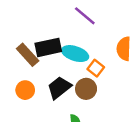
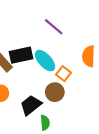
cyan ellipse: (75, 54) -> (45, 61), turned 30
black trapezoid: (59, 88) -> (31, 105), moved

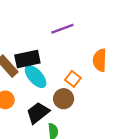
purple line: (54, 27) -> (62, 29), turned -60
cyan ellipse: (45, 61) -> (36, 77), moved

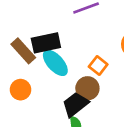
black trapezoid: (38, 113) -> (75, 104), moved

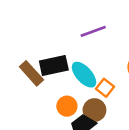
cyan ellipse: (55, 63) -> (84, 75), moved
orange circle: (21, 90) -> (67, 106), moved

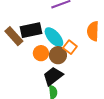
orange circle: (67, 106) -> (41, 53), moved
brown circle: (94, 110) -> (58, 55), moved

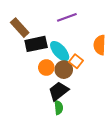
brown rectangle: (14, 36) -> (20, 28), moved

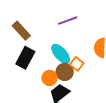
black rectangle: (36, 44) -> (25, 58), moved, turned -50
orange circle: (46, 68) -> (49, 78), moved

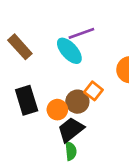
cyan ellipse: (61, 54) -> (69, 51), moved
black rectangle: (25, 58) -> (27, 100), moved, turned -45

